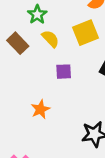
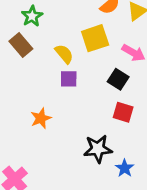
green star: (37, 15) -> (32, 16), moved
yellow semicircle: (50, 39) -> (64, 54), moved

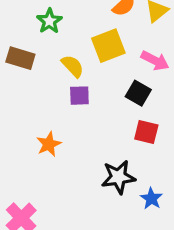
green star: (32, 16) -> (49, 21), moved
brown rectangle: (21, 45) -> (20, 58), turned -30

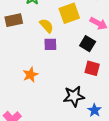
brown rectangle: (20, 58) -> (14, 20), turned -30

